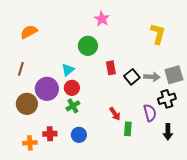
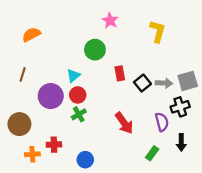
yellow L-shape: (158, 34) -> (158, 31), moved
brown circle: (27, 104) -> (19, 124), moved
red arrow: (115, 114) -> (124, 123), size x1.5
green rectangle: (128, 129) -> (152, 153), moved, turned 32
blue circle: (79, 135) -> (85, 160), moved

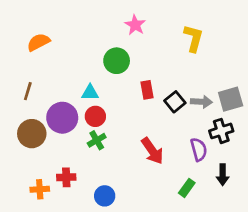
cyan triangle: (73, 76) -> (90, 93), turned 40
brown circle: (19, 124) -> (32, 134), moved

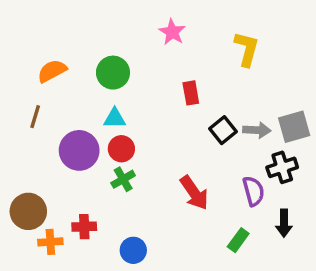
orange semicircle: (38, 42) -> (52, 71), moved
green circle: (117, 61) -> (113, 73), moved
red rectangle: (147, 90) -> (191, 93), moved
brown circle: (32, 134) -> (28, 211), moved

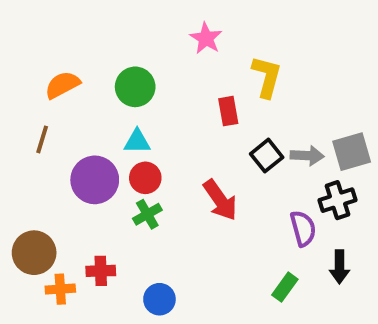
yellow L-shape: (247, 49) -> (267, 77), moved
red arrow: (194, 193) -> (220, 200), moved

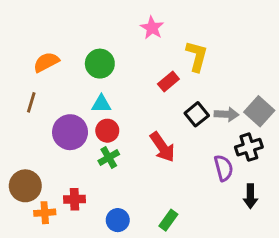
red rectangle: (228, 111) -> (168, 81), turned 60
gray square: (352, 152) -> (259, 111), turned -32
green rectangle: (285, 287) -> (168, 220), moved

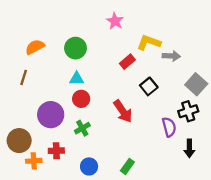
yellow L-shape: (197, 56) -> (149, 42), turned -85
gray arrow: (227, 114) -> (171, 56), moved
purple circle: (70, 132) -> (51, 115), moved
green cross: (109, 158) -> (82, 128), moved

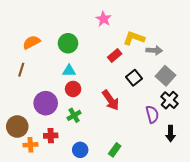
gray square: (196, 84) -> (165, 76), moved
black cross: (188, 111) -> (169, 100), turned -30

